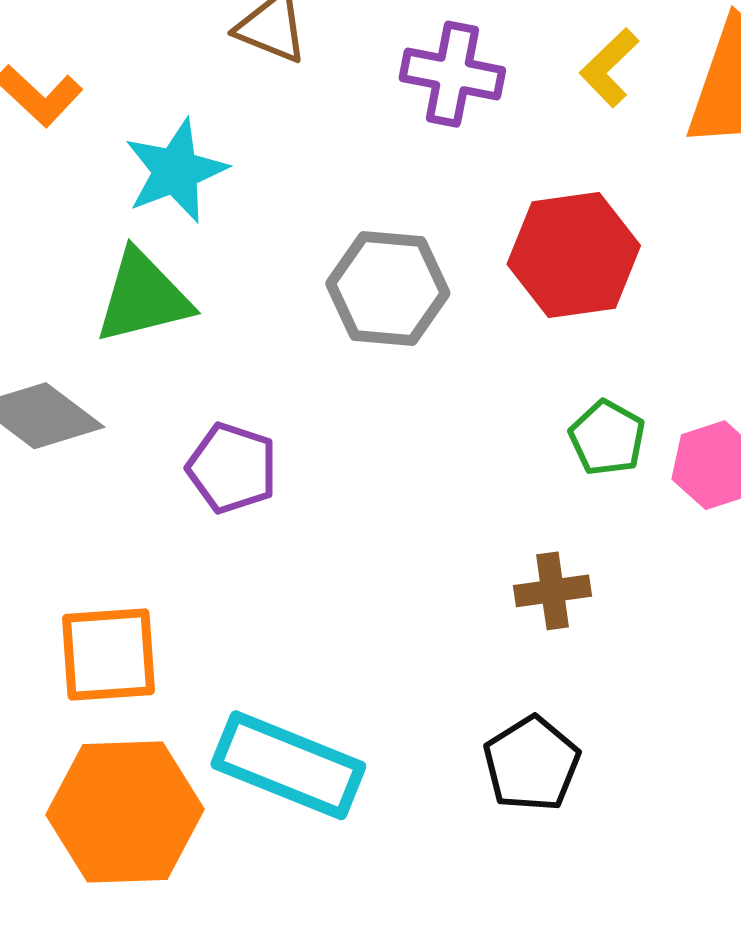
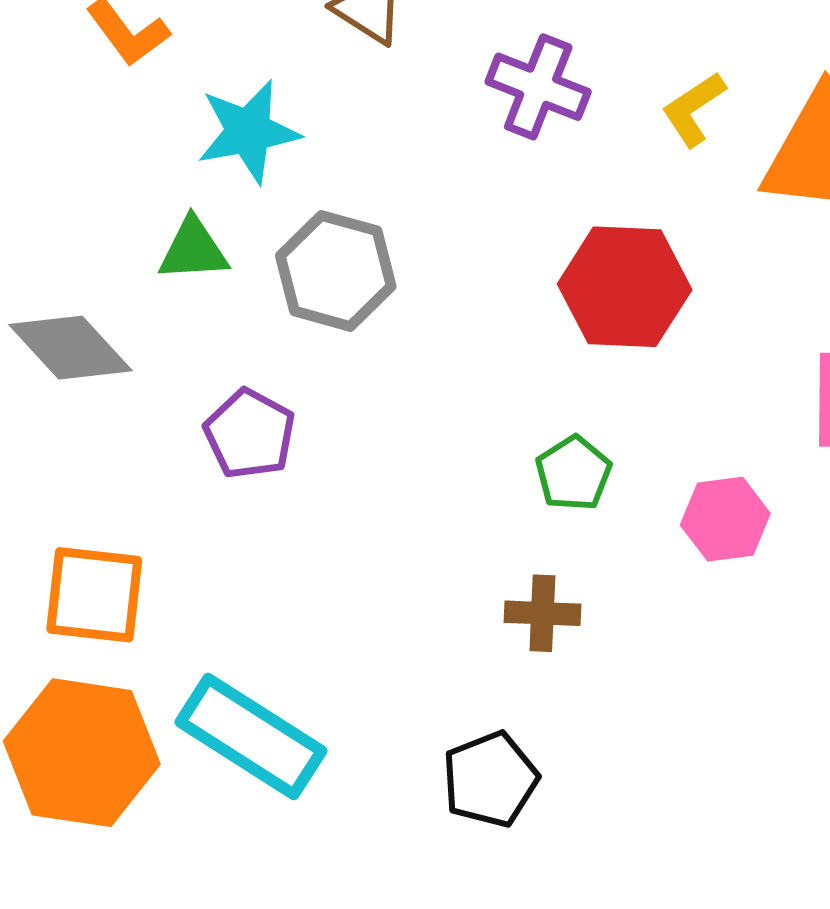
gray hexagon: (388, 288) -> (336, 271), moved
green triangle: (143, 297) -> (193, 250), size x0.7
green pentagon: (607, 438) -> (573, 473), moved

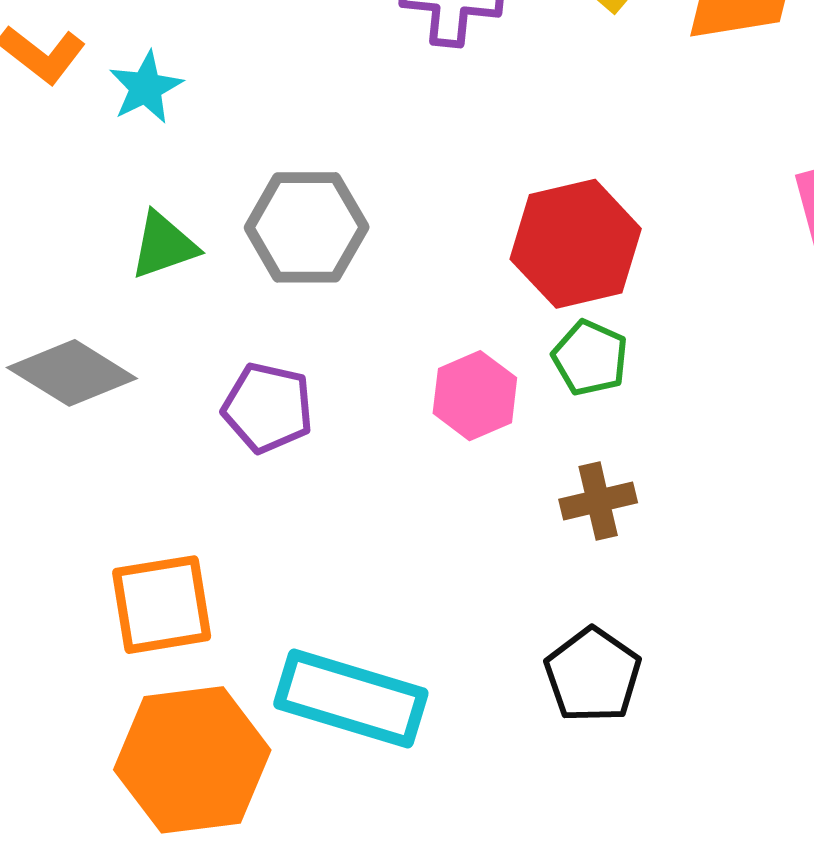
cyan star: (248, 131) -> (146, 87), moved, size x0.7
red hexagon: (625, 287) -> (576, 244), moved
pink hexagon: (725, 519) -> (475, 396), moved

